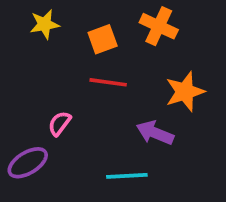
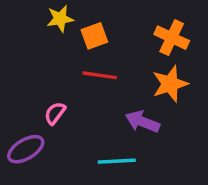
yellow star: (45, 24) -> (60, 19), moved
orange cross: (159, 26) -> (172, 38), moved

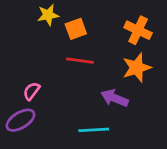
pink semicircle: (55, 113) -> (32, 91), moved

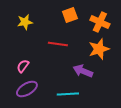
yellow star: (48, 15) -> (25, 22), moved
orange square: (76, 29) -> (70, 15), moved
purple ellipse: (20, 120) -> (27, 89), moved

